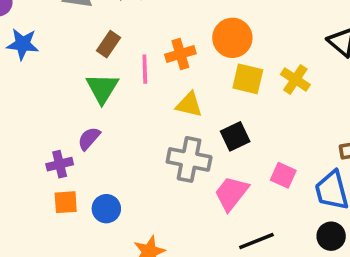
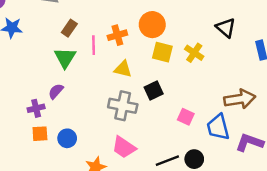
pink trapezoid: (231, 193) -> (124, 147), moved, turned -95
black circle: (331, 236) -> (194, 159), moved

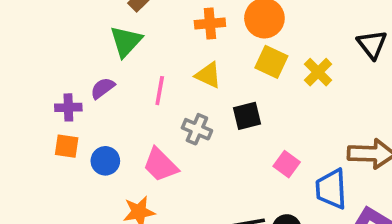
pink line: (94, 45) -> (160, 91), moved
gray cross: (123, 106) -> (197, 129), size x0.7
pink trapezoid: (124, 147) -> (160, 165), moved

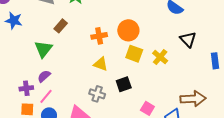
green triangle: (126, 41) -> (43, 49), moved
pink line: (160, 91) -> (46, 96), moved, turned 35

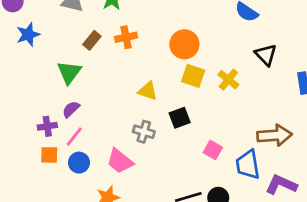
blue star: (14, 21) -> (28, 35), turned -30
orange cross: (99, 36) -> (126, 37), moved

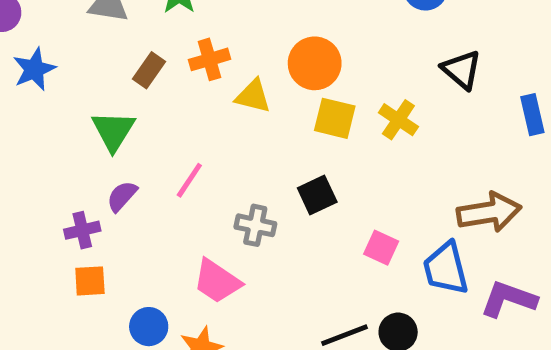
yellow triangle: (148, 91) -> (253, 96), moved
pink line: (74, 137) -> (189, 180), moved
blue circle: (79, 163) -> (149, 327), moved

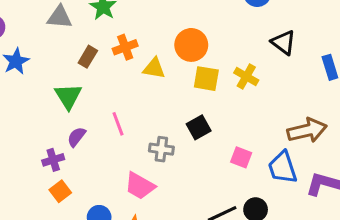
pink line: (189, 180) -> (118, 124), turned -50
orange square: (90, 281) -> (60, 191), turned -30

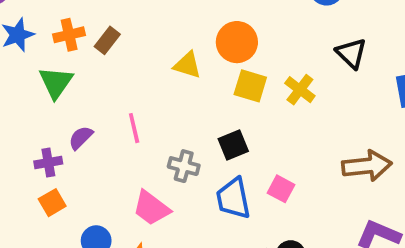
orange cross: (125, 47) -> (69, 35), moved
green triangle: (68, 96) -> (56, 82), moved
blue trapezoid: (283, 168) -> (233, 198), moved

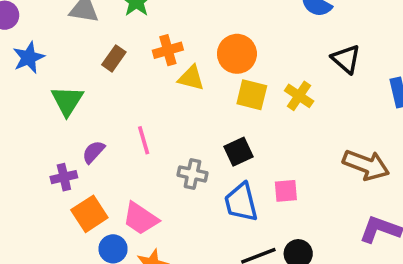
orange cross: (69, 35) -> (168, 50), moved
brown arrow: (367, 166) -> (366, 165), turned 30
pink square: (281, 189) -> (286, 191), turned -30
orange square: (52, 203) -> (89, 214), moved, size x1.4
pink trapezoid: (151, 208) -> (140, 218), moved

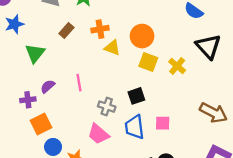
black triangle: (346, 59) -> (208, 47), size x1.4
pink trapezoid: (140, 218) -> (98, 134), moved

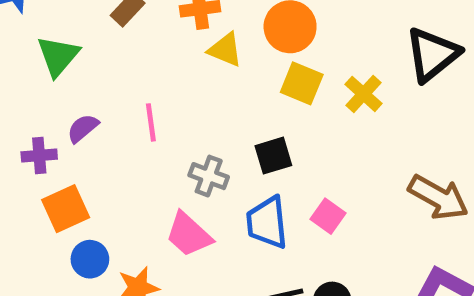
black triangle: (208, 47) -> (432, 54), turned 32
pink square: (163, 123) -> (328, 216), turned 32

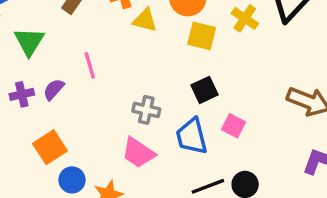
yellow cross: (363, 94) -> (245, 18), moved
pink line: (151, 122) -> (90, 65), moved
purple cross: (39, 156) -> (22, 94), moved
black square: (273, 156) -> (205, 90), moved

